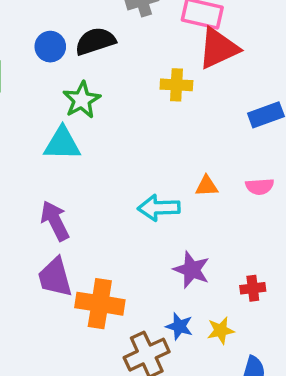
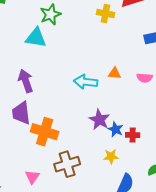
blue star: (179, 326) -> (116, 129), moved

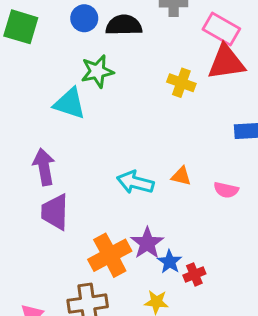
purple trapezoid: (21, 113) -> (55, 212), moved
orange cross: (45, 132) -> (110, 255), moved, turned 36
red cross: (133, 135) -> (194, 274), turned -32

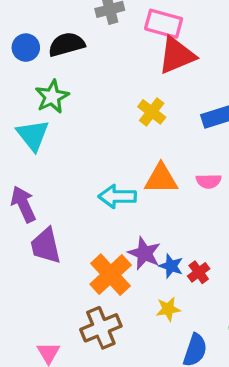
yellow cross: (181, 83) -> (152, 112), moved, turned 32
cyan triangle: (70, 103) -> (33, 135), turned 48
orange triangle: (181, 176) -> (161, 179), size x1.6

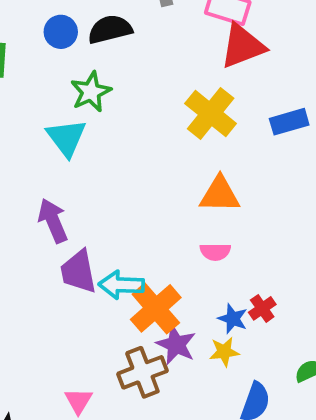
yellow cross: (152, 112) -> (211, 113), size x1.5
pink semicircle: (209, 181) -> (215, 252), moved
cyan arrow: (117, 196) -> (121, 285), moved
purple star: (144, 253) -> (176, 345), moved
blue star: (171, 266) -> (233, 319), moved

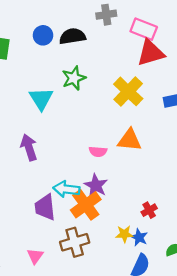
green star: (91, 92) -> (74, 78), moved
pink semicircle: (215, 252) -> (98, 152), moved
purple trapezoid: (78, 272) -> (45, 207), moved
blue star: (233, 319) -> (139, 237), moved
purple star: (176, 345) -> (96, 186), moved

